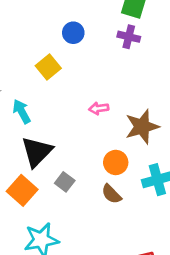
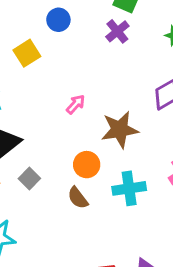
purple cross: (129, 37) -> (117, 31), turned 30
pink arrow: (99, 108) -> (76, 104), turned 132

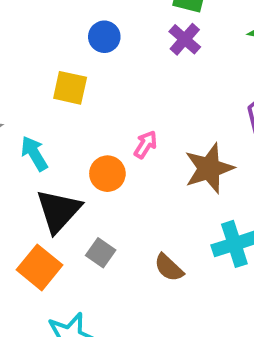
yellow square: (27, 53) -> (70, 88), turned -36
orange circle: (87, 165) -> (107, 174), moved

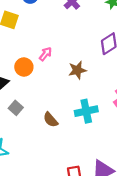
brown star: (209, 168) -> (77, 70), size x0.7

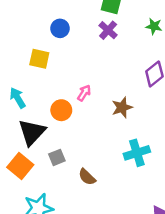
gray square: (16, 108) -> (57, 157), turned 32
brown semicircle: (51, 120) -> (87, 177), moved

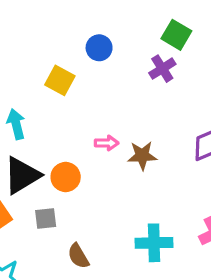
pink arrow: (84, 93) -> (107, 143), turned 42
brown star: (122, 107) -> (142, 156), moved
orange circle: (61, 110) -> (66, 177), moved

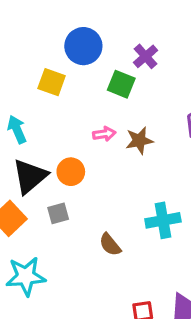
green square: (176, 35) -> (121, 84), moved
blue circle: (99, 48) -> (83, 46), size x1.5
brown semicircle: (78, 256) -> (110, 245), moved

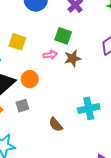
yellow square: (52, 82) -> (17, 42), moved
green square: (121, 84) -> (63, 36), moved

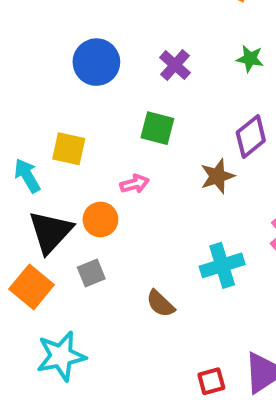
pink arrow: (50, 55) -> (135, 184), moved
brown star: (73, 58) -> (217, 176), moved

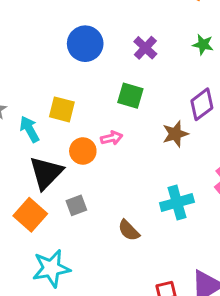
orange circle: (100, 220) -> (83, 151), moved

